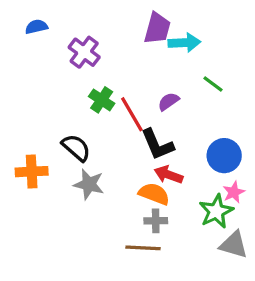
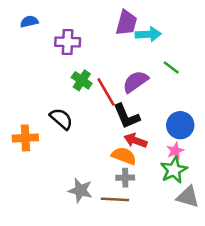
purple cross: (84, 52) -> (68, 42), turned -35
purple semicircle: (168, 102) -> (135, 82), size x1.5
gray star: (89, 184) -> (80, 190), moved
pink star: (234, 192) -> (175, 151), moved

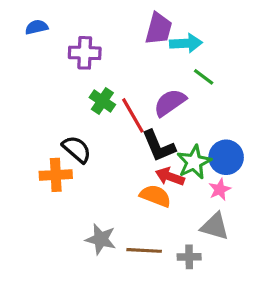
green line: (171, 68) -> (204, 77), moved
orange cross: (25, 138) -> (56, 175), moved
green star: (174, 170) -> (194, 162), moved
gray cross: (125, 178) -> (189, 257), moved
gray triangle: (188, 197) -> (215, 226), moved

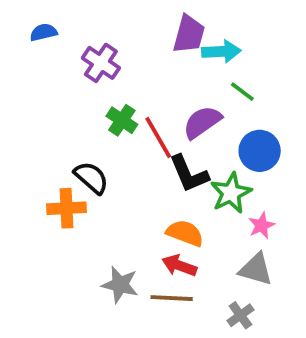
purple cross: (85, 53) -> (101, 63), turned 32
blue circle: (226, 157) -> (260, 151), moved
red arrow: (170, 177) -> (179, 266), moved
gray cross: (189, 257) -> (240, 315), moved, turned -35

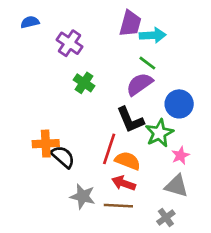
green line: (242, 92) -> (147, 63), moved
red line: (158, 137) -> (109, 149), moved, turned 48
black semicircle: (91, 178) -> (63, 157), moved

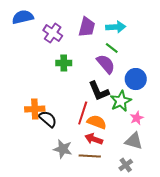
blue semicircle: (30, 22) -> (23, 17), size x1.5
purple trapezoid: (130, 23) -> (87, 27), moved
green cross: (84, 83) -> (64, 63), turned -35
purple semicircle: (139, 84) -> (106, 64), turned 85

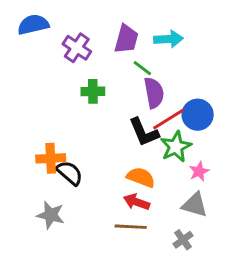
green line: (112, 48) -> (142, 68), moved
purple semicircle: (106, 64) -> (154, 93), turned 30
red line: (83, 113) -> (168, 119), moved, turned 40
gray star: (63, 149) -> (51, 215), moved

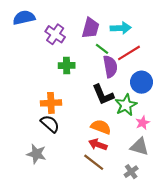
red line: (168, 119) -> (129, 53), moved
orange cross: (51, 158) -> (51, 103), moved
brown line: (131, 227) -> (94, 162), turned 35

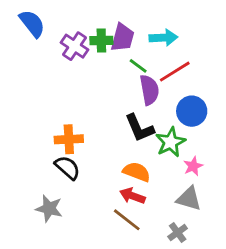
blue semicircle: (24, 18) -> (32, 24), turned 65
green cross: (67, 65) -> (101, 40), moved

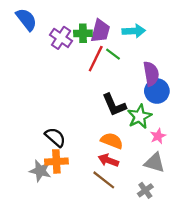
red line: (175, 72) -> (96, 59), moved, turned -32
purple semicircle: (149, 90) -> (151, 74), moved
orange cross: (69, 139) -> (56, 161), moved

